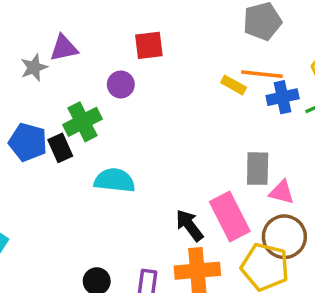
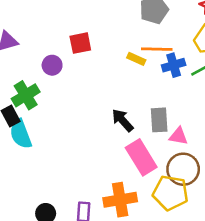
red square: (149, 45) -> (80, 43), moved
cyan semicircle: (114, 180) -> (21, 134), moved, turned -112
black arrow: (189, 225) -> (123, 120), moved

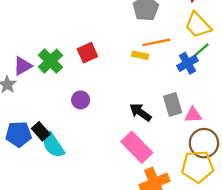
purple circle: (52, 65) -> (81, 100), moved
blue cross: (174, 65) -> (187, 63), moved
green cross: (26, 95) -> (51, 61), moved
pink rectangle: (141, 157) -> (137, 147), moved

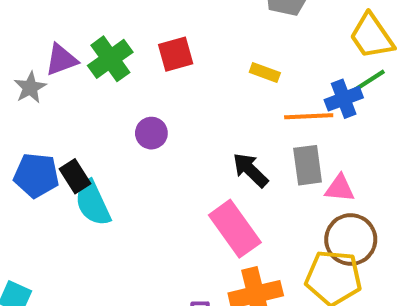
orange line: (156, 42) -> (309, 116), moved

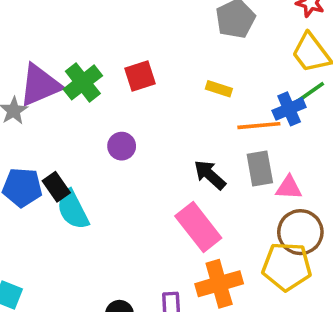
purple triangle: (61, 60) -> (40, 85), size x1.5

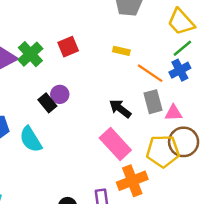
blue cross: (289, 109) -> (180, 70), moved
orange line: (259, 126) -> (150, 73), turned 44
black rectangle: (56, 187) -> (47, 103), moved
yellow pentagon: (287, 266) -> (163, 151), moved

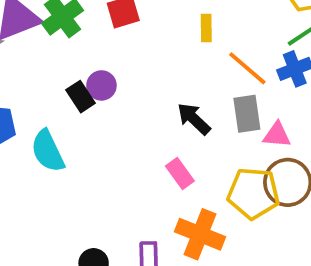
yellow rectangle: (121, 51) -> (206, 28), turned 70
pink rectangle: (115, 144) -> (180, 173), size x0.6
orange cross: (132, 181) -> (200, 234), turned 36

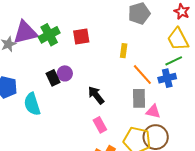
black arrow: (194, 119) -> (96, 95), moved

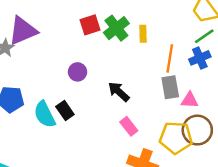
green cross: (49, 35) -> (116, 28), moved
orange line: (142, 75) -> (170, 58), turned 60
black rectangle: (53, 78) -> (65, 111), moved

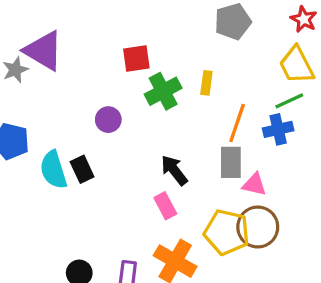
green cross: (116, 28) -> (163, 91), moved
purple triangle: (23, 31) -> (43, 51), turned 44
black arrow: (119, 92) -> (174, 170), moved

